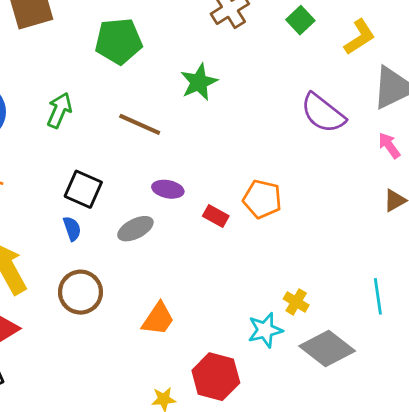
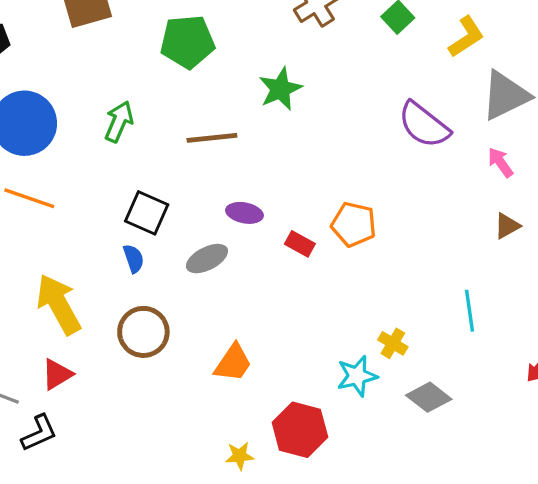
brown line: (140, 124) -> (212, 138), turned -30
cyan line: (378, 296) -> (470, 311), moved
gray diamond: (327, 348) -> (429, 397), size x0.7

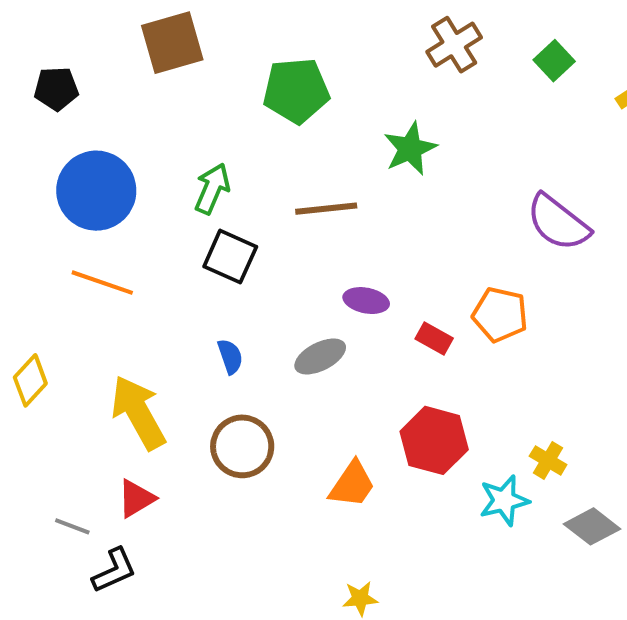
purple semicircle: (424, 125) -> (558, 223), moved
black square: (147, 213) -> (230, 257), moved
red hexagon: (300, 430) -> (434, 440), moved

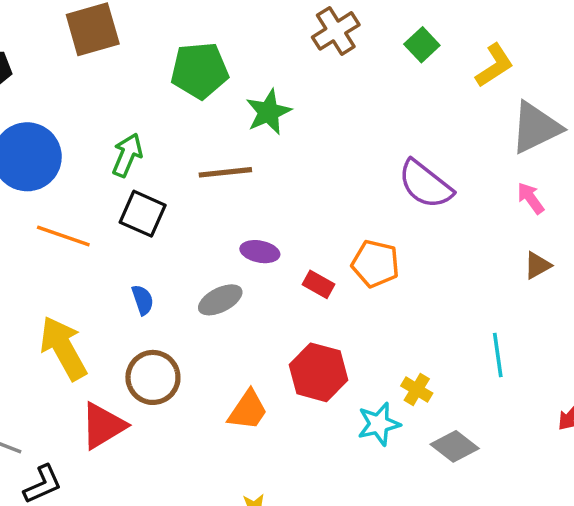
green star: (410, 149) -> (269, 112), moved
orange line: (102, 283) -> (63, 236), moved
red triangle: (136, 498) -> (103, 426), moved, size x1.4

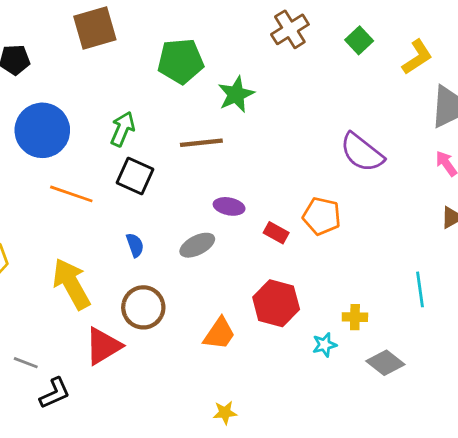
yellow cross: (417, 390) -> (355, 317), turned -30
cyan star: (379, 424) -> (325, 345), size x0.7

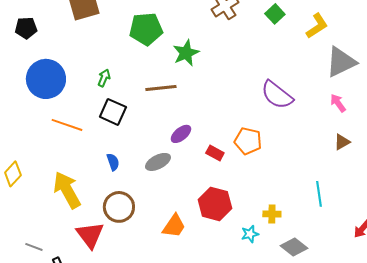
green arrow: (123, 129) -> (104, 78), size x0.7
purple ellipse: (229, 206) -> (181, 134), turned -50
red triangle: (103, 346) -> (90, 235), turned -36

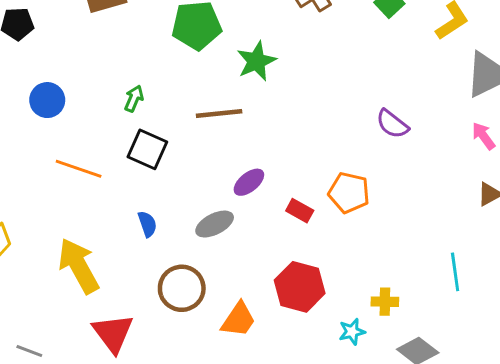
blue circle: (46, 79) -> (47, 100), size x0.6
purple semicircle: (277, 95) -> (392, 124), size x0.7
brown circle: (119, 207) -> (182, 288), moved

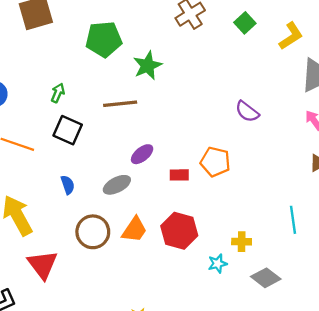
red rectangle: (300, 211) -> (179, 175), turned -30
orange trapezoid: (238, 320) -> (134, 230), moved

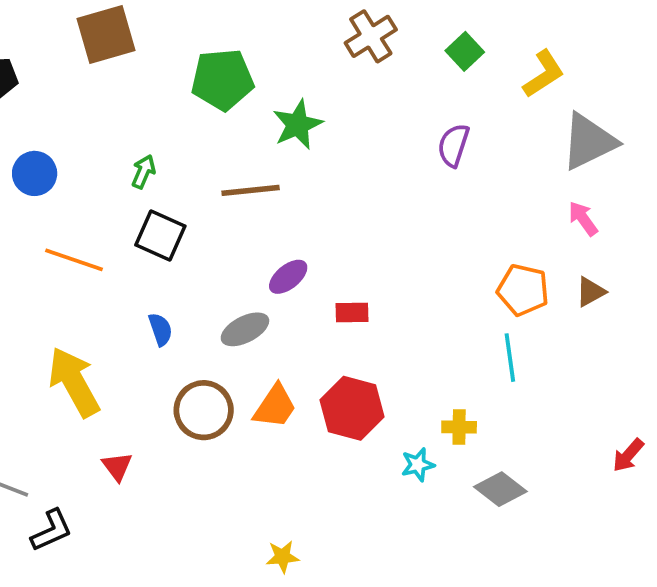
purple semicircle: (247, 111) -> (453, 145), moved, turned 70
orange pentagon: (215, 162) -> (523, 290), moved
cyan line: (293, 220) -> (510, 358), moved
red triangle: (42, 265) -> (117, 467), size x0.6

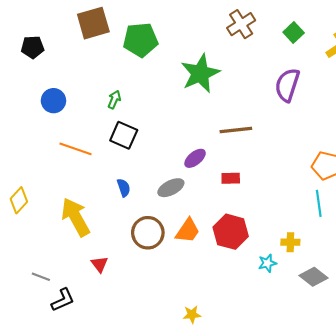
green pentagon: (222, 80) -> (140, 40), moved
green star: (298, 125) -> (200, 73), size x1.4
purple semicircle: (453, 145) -> (287, 85), size x1.4
brown line: (251, 190) -> (236, 130), moved

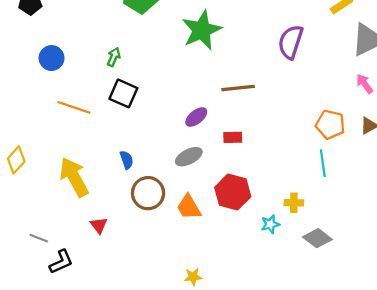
blue semicircle: (124, 188) -> (127, 160), moved
gray ellipse: (171, 188) -> (189, 157), moved
orange trapezoid: (188, 231) -> (189, 207), moved, turned 116

